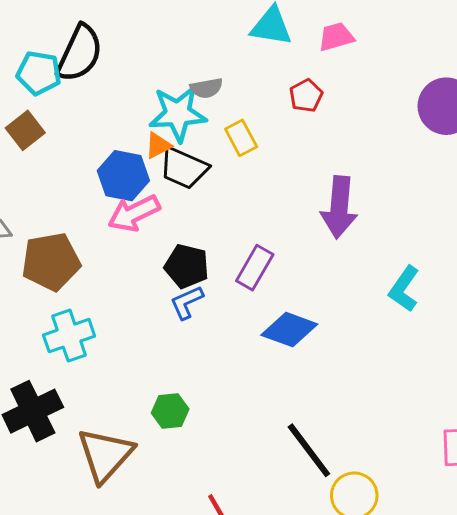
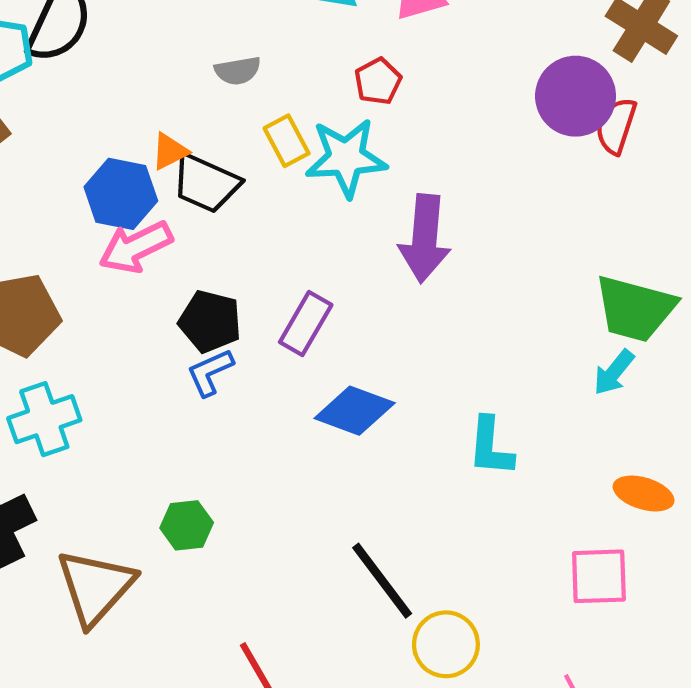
cyan star: (178, 114) -> (346, 158), moved
cyan L-shape: (404, 289) -> (491, 447), moved, turned -30

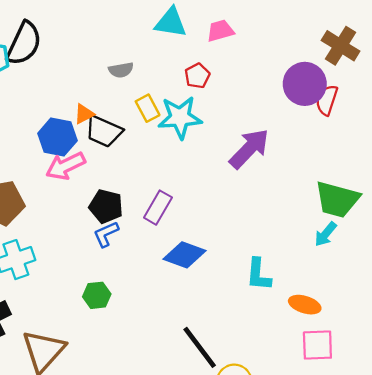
purple arrow: (425, 239) -> (249, 149), moved, turned -141
orange ellipse: (644, 493) -> (305, 305), moved
green hexagon: (187, 525) -> (97, 295), moved

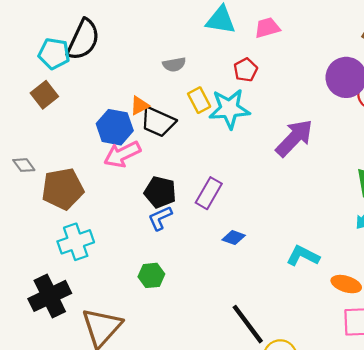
blue diamond: (185, 255) -> (234, 238), size x0.6
cyan L-shape: (259, 275) -> (303, 256), turned 112

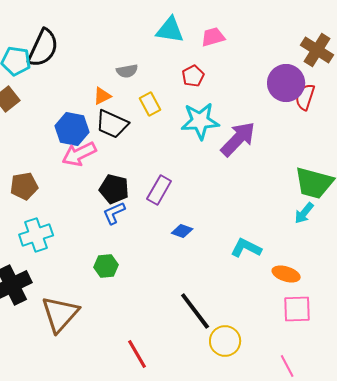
orange triangle: (140, 106) -> (102, 96), moved
cyan star: (229, 109) -> (200, 121), moved
brown pentagon: (63, 189) -> (24, 186), size x0.7

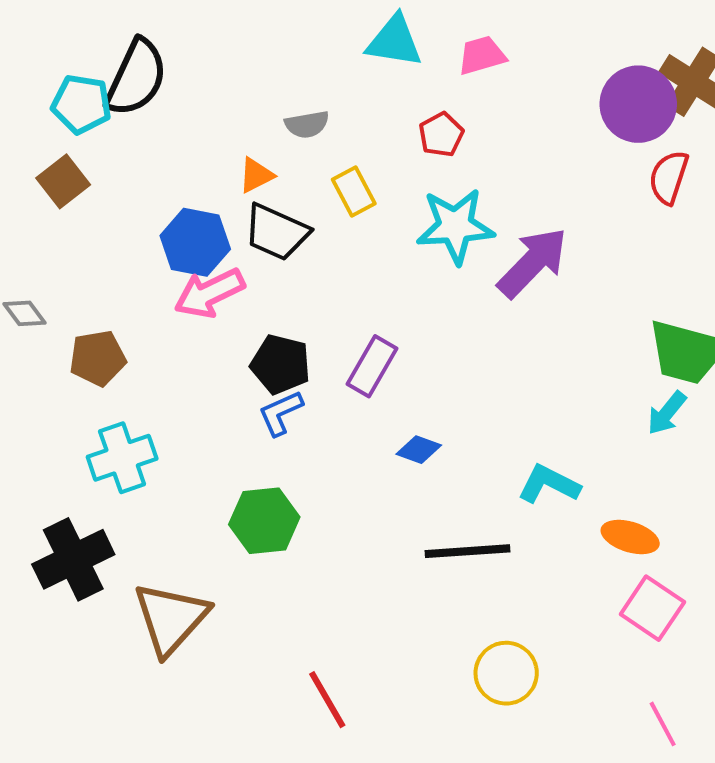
purple circle: (286, 83) -> (638, 104), moved
green hexagon: (106, 266) -> (264, 521), size x1.4
pink square: (297, 309) -> (652, 608), turned 36
black line: (195, 311) -> (468, 551), moved, turned -57
pink line: (287, 366) -> (663, 724), moved

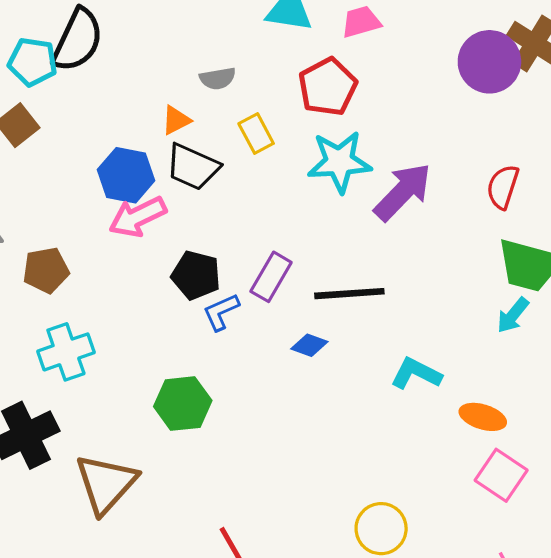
red pentagon: (441, 135) -> (328, 87), size x1.6
red semicircle: (669, 177) -> (503, 187), moved
blue L-shape: (281, 413) -> (221, 312), moved
black line: (468, 551) -> (349, 294), moved

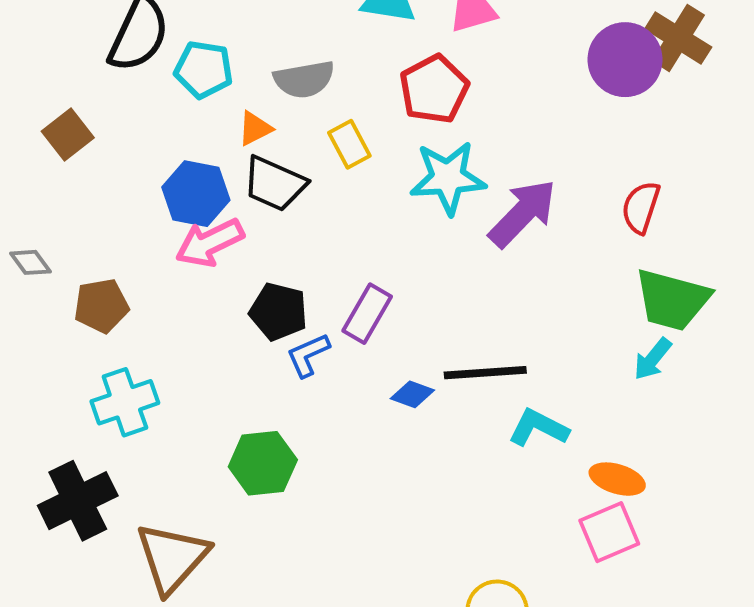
cyan pentagon: (33, 62) -> (204, 69), moved
gray semicircle: (218, 78) -> (304, 79), size x1.4
black line: (349, 294) -> (485, 373), moved
pink square: (501, 475) -> (609, 532), moved, turned 33

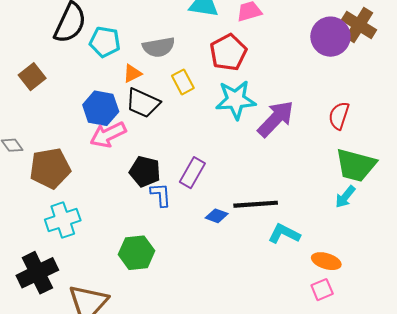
brown pentagon: (101, 306) -> (50, 168), size x1.4
blue L-shape: (308, 355) -> (161, 195), turned 110
pink square: (609, 532) -> (322, 290), size x0.7

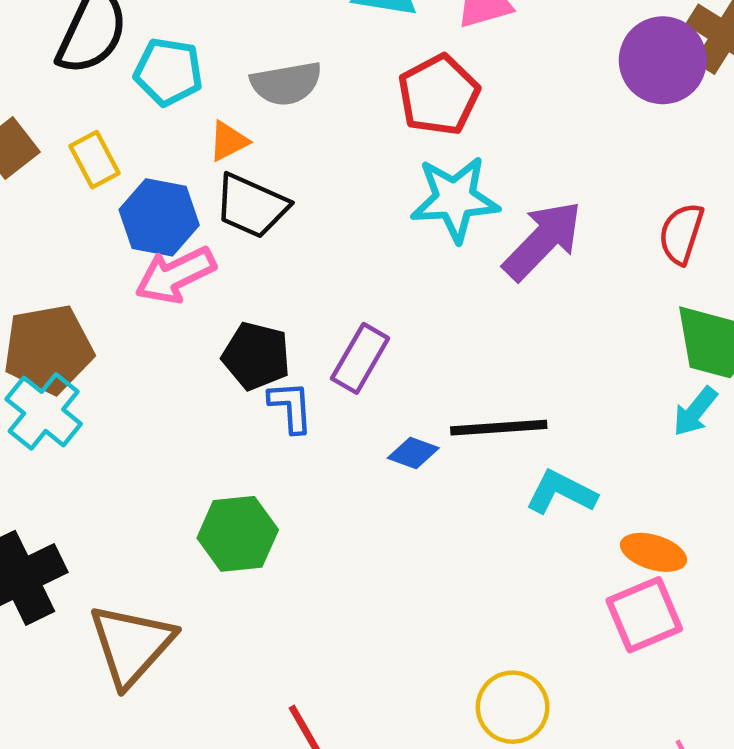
yellow rectangle: (183, 82) -> (94, 160), moved
cyan cross: (63, 220) -> (44, 411), moved, turned -32
pink square: (322, 290) -> (644, 615), size x1.5

